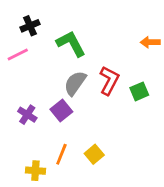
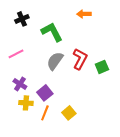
orange arrow: (150, 42) -> (84, 14), moved
pink line: (18, 55) -> (16, 54), moved
purple square: (61, 111) -> (45, 93), moved
yellow cross: (35, 171) -> (26, 103), moved

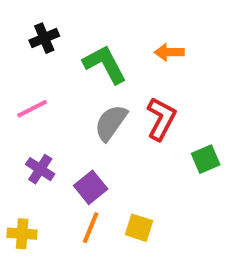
orange arrow: (84, 14) -> (169, 52), moved
green square: (102, 67) -> (206, 159), moved
yellow cross: (26, 103) -> (22, 234), moved
yellow square: (69, 113) -> (139, 228), turned -32

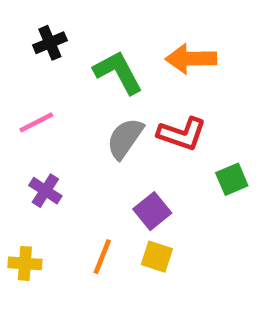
orange arrow: (169, 52) -> (191, 59), size x1.5
red L-shape: (161, 119) -> (182, 134), turned 81
purple square: (91, 187) -> (152, 211), moved

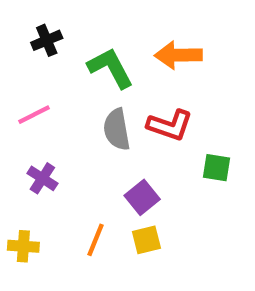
gray semicircle: (125, 138) -> (117, 129), turned -45
green square: (232, 179) -> (217, 168), turned 32
yellow square: (157, 257) -> (146, 240), turned -32

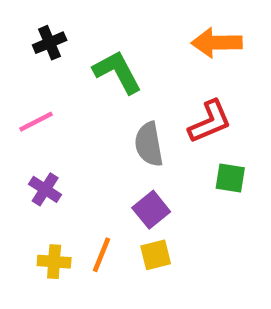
orange arrow: (178, 55) -> (217, 43), moved
red L-shape: (170, 125) -> (210, 122), moved, turned -42
gray semicircle: (117, 129) -> (149, 144), moved
yellow cross: (23, 246) -> (54, 262), moved

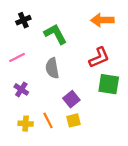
gray semicircle: (149, 144) -> (52, 68), moved
green square: (230, 178) -> (109, 84), size x1.5
orange line: (101, 255) -> (48, 120), turned -49

